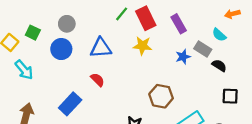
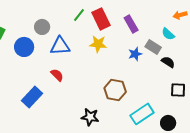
gray circle: (67, 24) -> (42, 27), moved

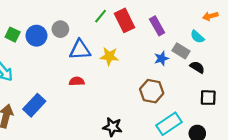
yellow star: (98, 44) -> (109, 56), moved
blue circle: (24, 47) -> (36, 36), moved
red semicircle: (57, 75) -> (77, 81), turned -48
brown hexagon: (115, 90) -> (152, 91), moved
blue rectangle: (32, 97) -> (34, 105), moved

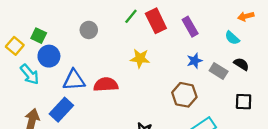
blue circle: (36, 36) -> (49, 56), moved
blue triangle: (80, 50) -> (74, 80), moved
gray rectangle: (181, 51) -> (219, 71), moved
black semicircle: (197, 67) -> (241, 64), moved
red semicircle: (77, 81) -> (106, 85), size x1.5

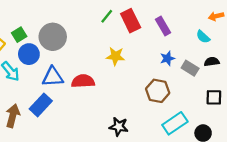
gray circle: (89, 30) -> (53, 37), moved, size x1.6
green square: (39, 36) -> (19, 35), turned 32
black semicircle: (241, 64) -> (212, 62), turned -40

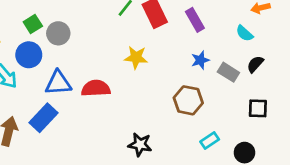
green square: (19, 35) -> (33, 24), moved
gray circle: (53, 37) -> (58, 33), size x0.7
black semicircle: (212, 62) -> (255, 64), turned -40
cyan rectangle: (175, 123) -> (210, 141), size x0.6

